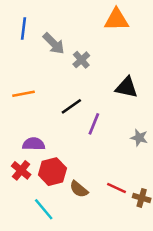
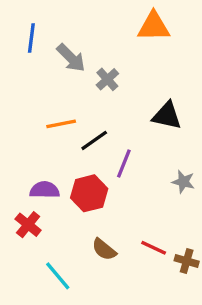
orange line: (24, 94) -> (61, 124), moved
red hexagon: (52, 172) -> (89, 193), moved

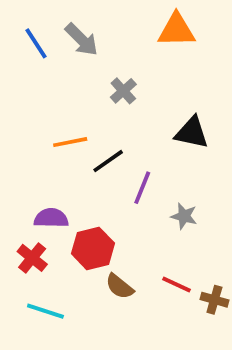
blue line: (31, 38) -> (36, 43), turned -40
gray arrow: (71, 58) -> (82, 40), moved
gray star: (183, 182) -> (184, 216), moved
red hexagon: (89, 193) -> (93, 248), moved
cyan line: (58, 276) -> (45, 311), moved, turned -32

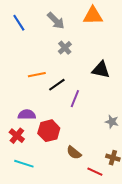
gray arrow: (82, 40) -> (56, 21), moved
gray star: (184, 216) -> (112, 122), moved
red line: (176, 285) -> (95, 172), moved
brown semicircle: (120, 286) -> (74, 153), moved

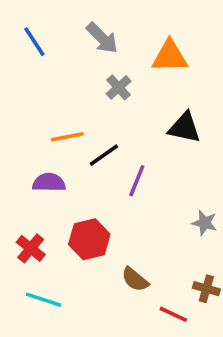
orange triangle: (93, 16) -> (170, 56), moved
purple semicircle: (27, 115) -> (49, 183), moved

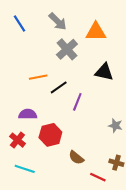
gray cross: (119, 87) -> (67, 49), size x1.5
purple semicircle: (49, 183) -> (28, 114), moved

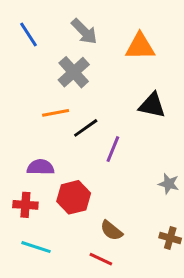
gray cross: (67, 49) -> (74, 72), moved
red cross: (17, 140) -> (25, 205), turned -35
red line: (98, 177) -> (101, 259), moved

